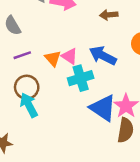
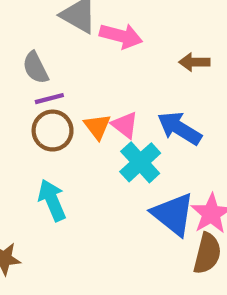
purple line: (22, 55) -> (49, 99), moved
cyan cross: (81, 78) -> (140, 162), turned -30
brown circle: (27, 87) -> (53, 131), moved

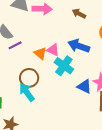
brown arrow: (194, 62) -> (79, 14), turned 40
brown circle: (53, 131) -> (29, 78), moved
blue triangle: (173, 214) -> (84, 86), size x0.7

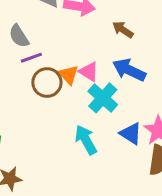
brown arrow: (79, 14) -> (123, 30), moved
brown circle: (29, 78) -> (47, 83), moved
cyan arrow: (27, 92) -> (86, 140), moved

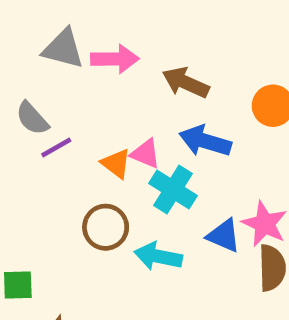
brown arrow: (123, 30) -> (186, 83), size x1.4
brown circle: (47, 83) -> (106, 227), moved
cyan arrow: (86, 140) -> (158, 256), turned -40

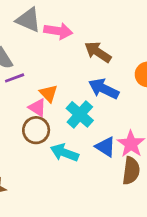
pink triangle: (145, 154) -> (37, 108), moved

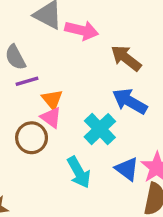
orange triangle: (49, 93) -> (52, 99), moved
brown circle: (36, 130) -> (32, 138), moved
cyan arrow: (64, 153) -> (79, 172), turned -144

